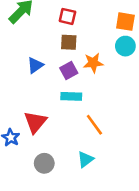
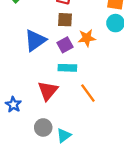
blue triangle: (35, 65) -> (35, 40), size x1.5
red triangle: (35, 122) -> (48, 91), moved
cyan triangle: (85, 159) -> (64, 136), moved

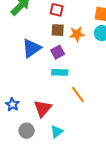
orange star: (87, 38) -> (77, 34), moved
red triangle: (48, 91) -> (43, 109), moved
gray circle: (43, 127) -> (27, 131), moved

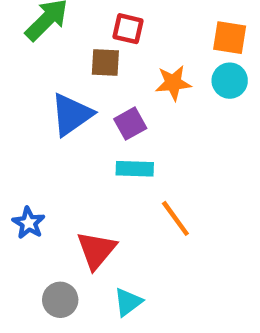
brown square: (58, 30) -> (105, 63), moved
blue star: (12, 105) -> (29, 223), moved

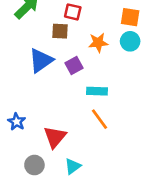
cyan rectangle: (135, 169) -> (97, 91), moved

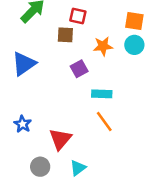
blue triangle: (41, 60) -> (24, 64), moved

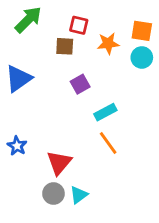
orange star: (103, 46) -> (108, 43), moved
cyan rectangle: (102, 94) -> (105, 112), turned -30
gray circle: (40, 167) -> (53, 194), moved

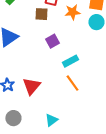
red triangle: (59, 163) -> (31, 86), moved
gray circle: (53, 194) -> (13, 118), moved

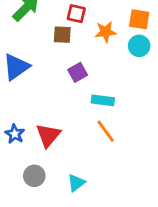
cyan rectangle: (70, 61) -> (103, 100), turned 35
gray circle: (13, 118) -> (34, 176), moved

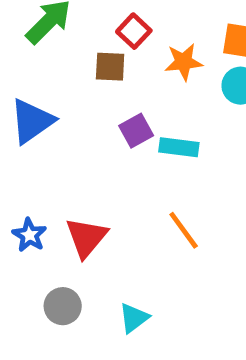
red square: (76, 14) -> (134, 31), turned 30
cyan rectangle: (103, 100) -> (179, 147), moved

